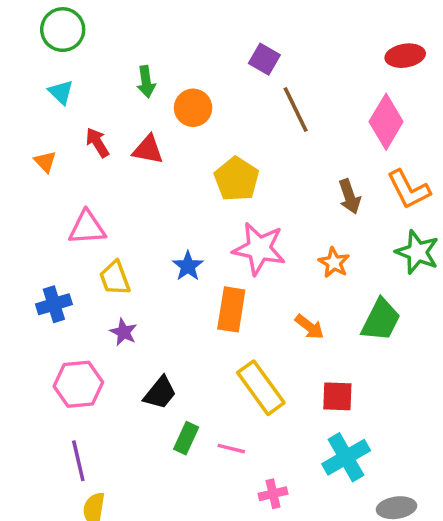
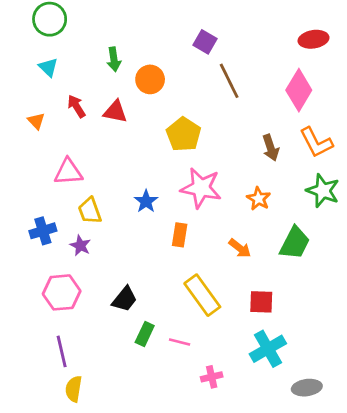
orange rectangle: (231, 309) -> (180, 235), size x0.7
purple star: (124, 332) -> (80, 246), moved

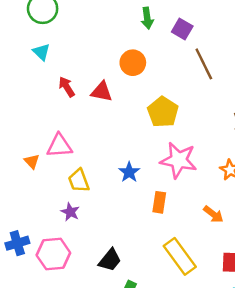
green arrow: (114, 59) -> (147, 18), moved
orange triangle: (36, 121) -> (32, 161), moved
blue cross: (43, 231) -> (17, 243), moved

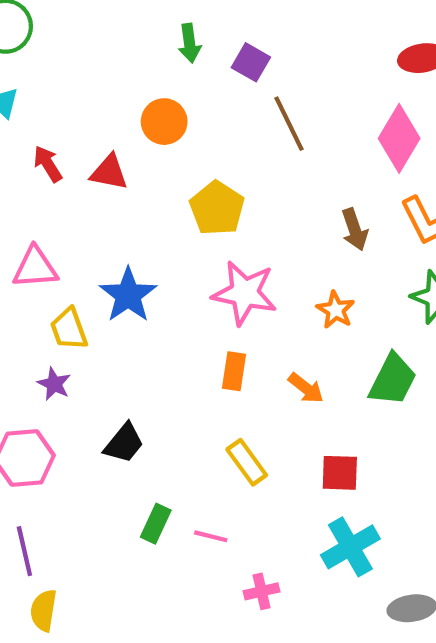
blue star: (129, 172) -> (128, 295), moved, size x1.5
orange rectangle: (159, 202) -> (234, 371), moved
yellow rectangle: (180, 256) -> (247, 462), size x0.7
black trapezoid: (110, 260) -> (124, 443), moved

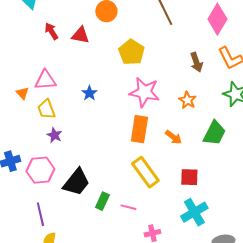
blue star: (128, 295) -> (89, 93), size x0.6
yellow trapezoid: (69, 329) -> (46, 109), moved
orange rectangle: (234, 371) -> (139, 129), size x1.5
black trapezoid: (124, 443) -> (76, 182), moved, size x1.4
yellow rectangle: (247, 462) -> (145, 172), size x1.4

